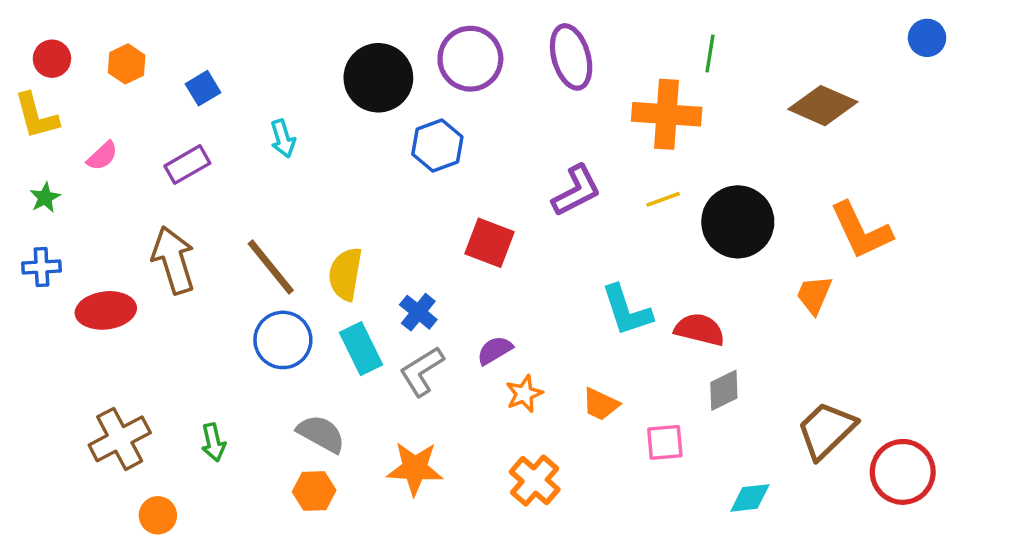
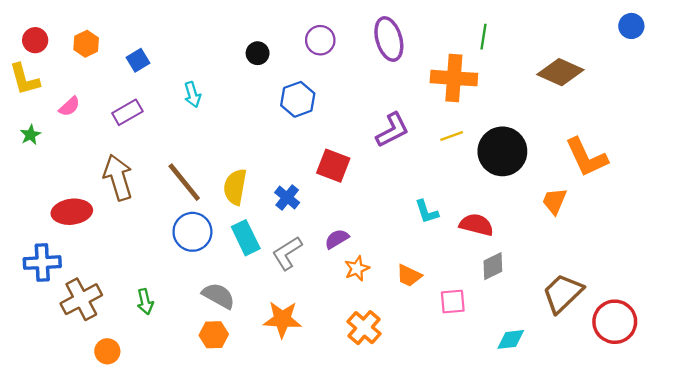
purple circle: (470, 59) -> (320, 40), size x0.7
black circle: (378, 78) -> (258, 53), size x0.5
blue cross: (42, 267) -> (42, 263), moved, size x1.4
cyan L-shape: (627, 310) -> (427, 212), size x0.7
blue cross: (418, 312) -> (287, 198), moved

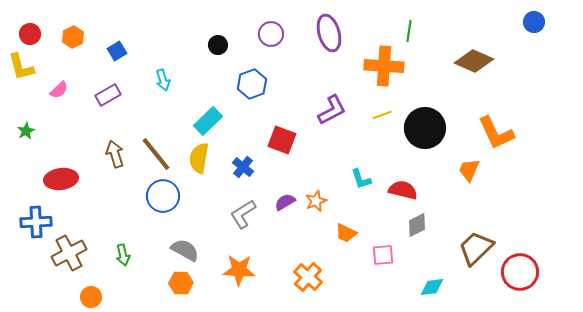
green star: (30, 135) -> (26, 131), moved
brown arrow: (118, 177) -> (115, 154), moved, size x0.7
cyan rectangle: (246, 238) -> (208, 121), moved, turned 72
orange star: (357, 268) -> (316, 201), moved

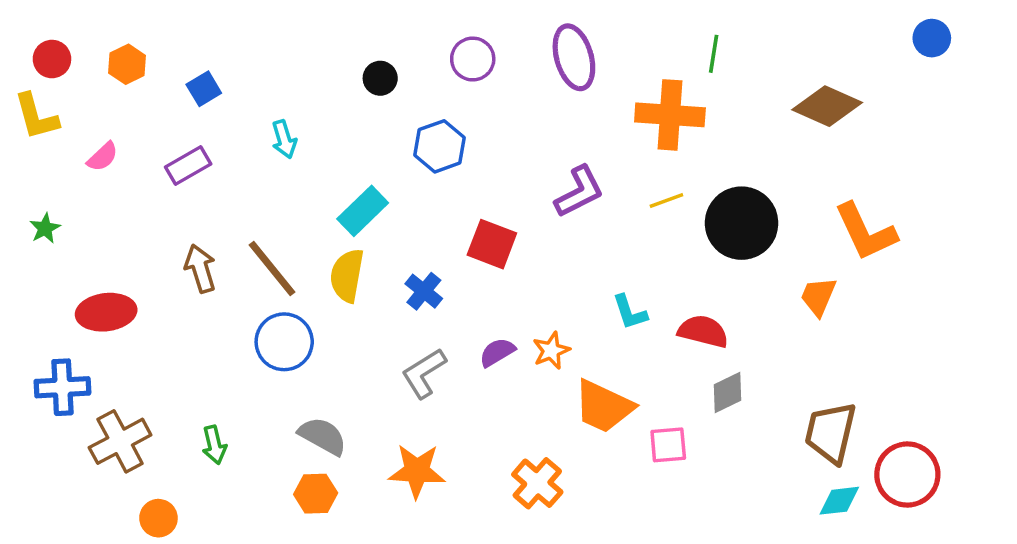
orange trapezoid: (346, 233) -> (604, 406), size x1.6
brown trapezoid: (476, 248) -> (831, 433), turned -33
cyan diamond: (432, 287) -> (839, 501), moved

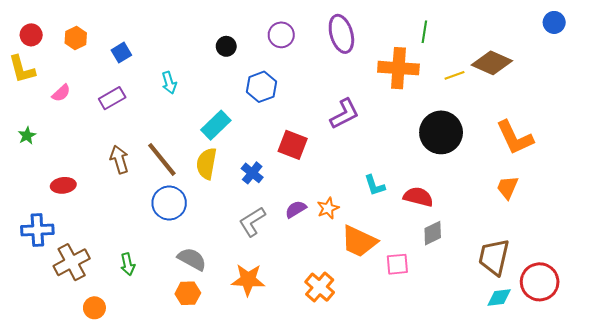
yellow line: (666, 200) -> (455, 75), moved
orange trapezoid: (818, 296) -> (507, 187), moved
red ellipse: (106, 312) -> (63, 185), size x0.7

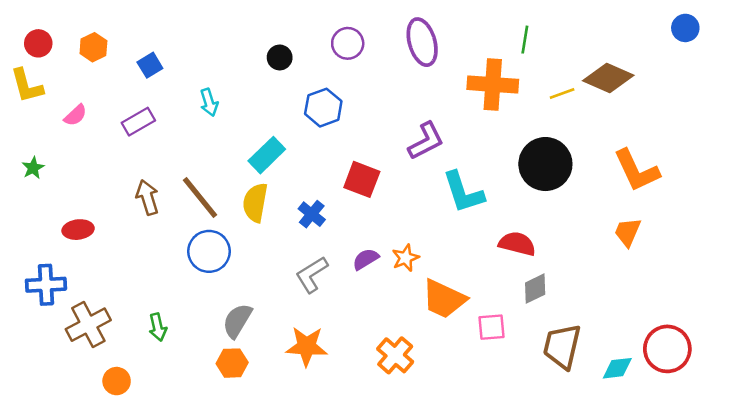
cyan L-shape: (375, 185) -> (463, 192), moved, size x1.6
brown trapezoid: (494, 257) -> (562, 346), moved
gray semicircle: (192, 259) -> (237, 321), turned -88

